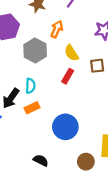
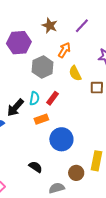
red rectangle: (68, 76) -> (53, 98), moved
orange rectangle: (32, 108) -> (41, 119), moved

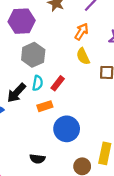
orange arrow: (64, 50) -> (82, 32), moved
gray hexagon: (43, 67) -> (33, 55), moved
black semicircle: (36, 167) -> (37, 159), turned 152

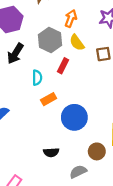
gray hexagon: (33, 55) -> (50, 40), moved
red rectangle: (58, 83) -> (63, 66), moved
black arrow: (16, 93) -> (15, 54), moved

